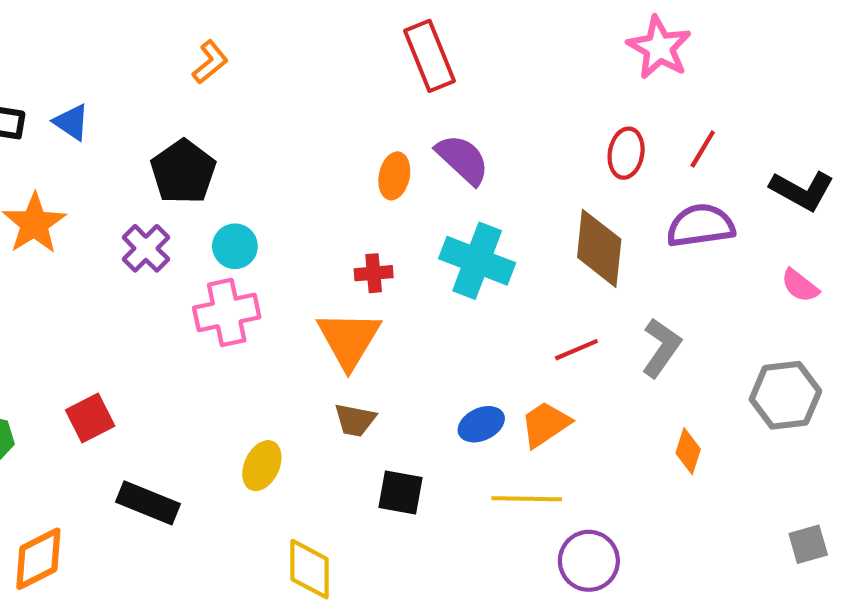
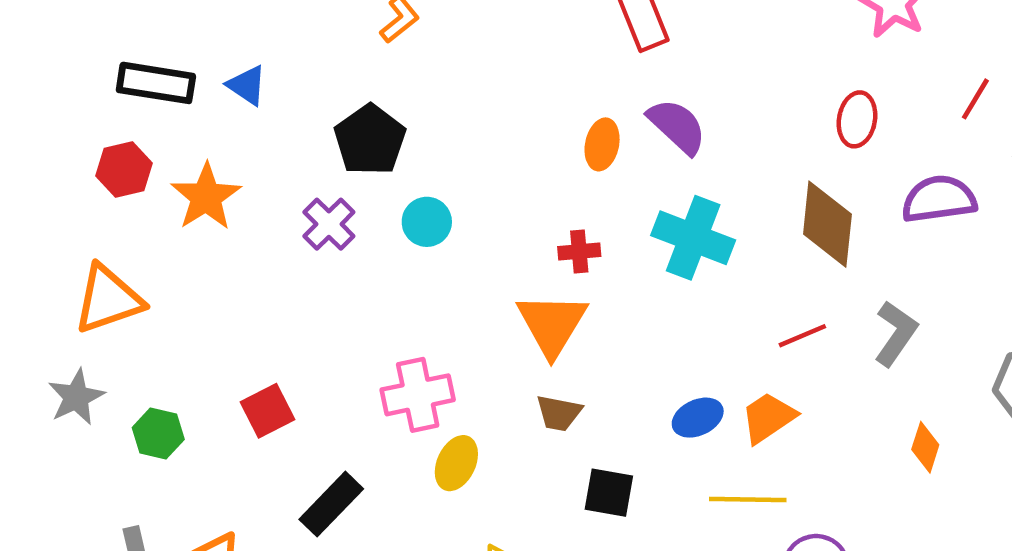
red line: (703, 149) -> (975, 99), moved
pink cross: (227, 312) -> (418, 395), moved
black rectangle: (148, 503) -> (331, 504), turned -68

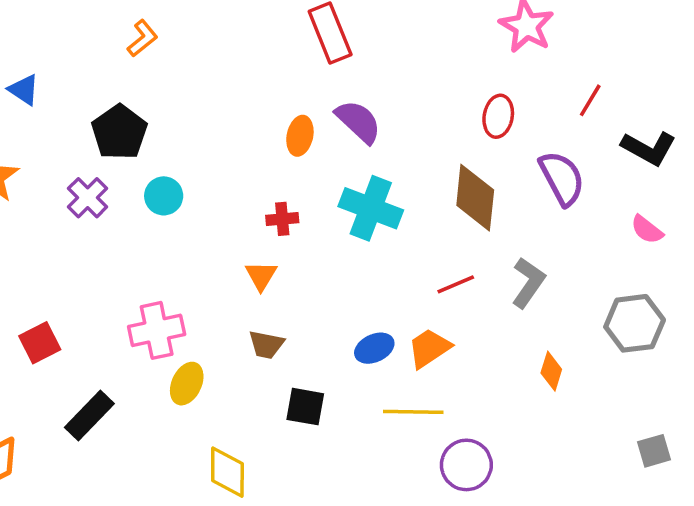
purple semicircle: (939, 199) -> (562, 178), turned 70
orange triangle: (552, 324) -> (261, 276), size x0.6

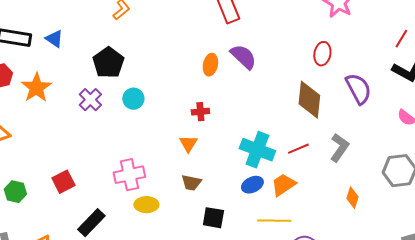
red line: (590, 100) -> (401, 39), moved
cyan cross: (371, 208) -> (257, 150), moved
yellow ellipse: (187, 384) -> (146, 205), turned 65

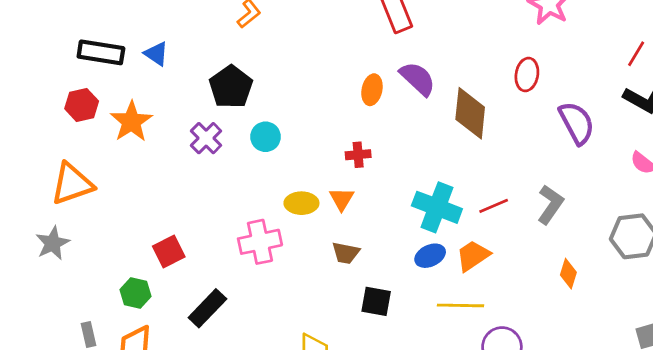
brown diamond: (309, 100) -> (470, 113), moved
green hexagon: (15, 192) -> (136, 293), moved
yellow ellipse: (146, 205) -> (301, 203), moved

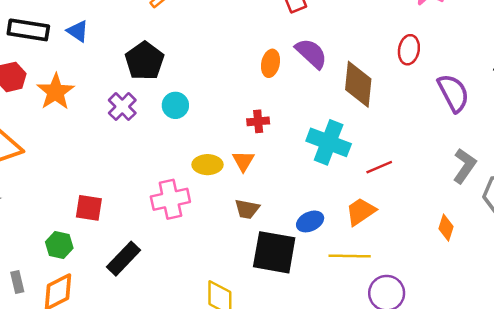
gray L-shape: (550, 205) -> (464, 166), moved
cyan cross: (437, 207) -> (329, 142), moved
red square: (169, 252) -> (89, 208), turned 36
blue ellipse: (430, 256) -> (310, 221), moved
black square: (376, 301) -> (274, 252), size x1.6

